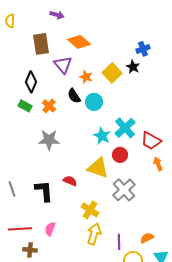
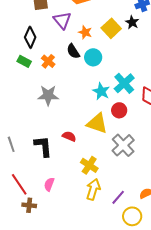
red line: (20, 229) -> (19, 184), turned 60
purple line: (119, 242) -> (118, 197), turned 42

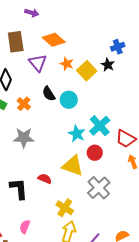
orange star: (85, 32) -> (67, 64), moved

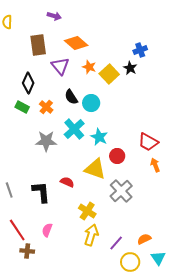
cyan cross: (100, 126) -> (74, 129), moved

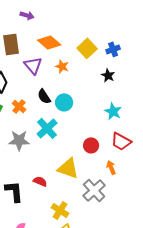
black star: (130, 68) -> (108, 75), moved
yellow square: (109, 74) -> (87, 48), moved
cyan star: (99, 137) -> (113, 111), moved
red circle: (117, 156) -> (91, 145), moved
orange arrow: (155, 165) -> (111, 167), moved

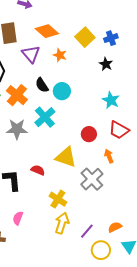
orange cross: (19, 106) -> (17, 95), size x1.5

